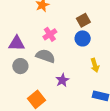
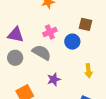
brown square: (83, 20) -> (85, 24), turned 32
blue circle: (83, 38) -> (72, 42), moved

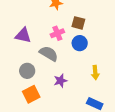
brown square: (85, 24) -> (78, 23), moved
gray circle: (15, 58) -> (27, 71), moved

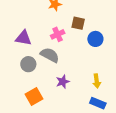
blue circle: (80, 43) -> (95, 39), moved
gray circle: (27, 71) -> (28, 64), moved
yellow arrow: (95, 73) -> (97, 81), moved

